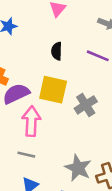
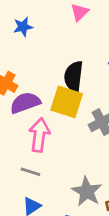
black semicircle: (57, 51) -> (74, 76), moved, size x1.5

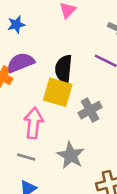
purple semicircle: (25, 103) -> (21, 63), moved
gray star: (87, 192) -> (71, 155), moved

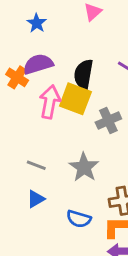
blue star: (16, 25) -> (37, 23), turned -30
pink arrow: (34, 123) -> (50, 102), moved

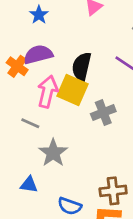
gray line: (36, 165) -> (30, 123), moved
gray star: (84, 167) -> (53, 153), moved
blue triangle: (36, 199) -> (29, 185), turned 36

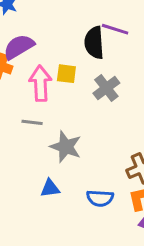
black semicircle: (82, 67) -> (94, 43), moved
yellow square: (72, 90) -> (66, 74), size x0.6

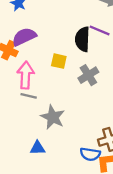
pink arrow: (40, 83) -> (26, 75), moved
blue semicircle: (100, 198) -> (90, 154), moved

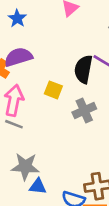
gray star: (53, 117) -> (25, 167), moved, turned -30
blue triangle: (38, 148) -> (38, 186), moved

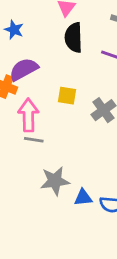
black semicircle: (83, 69) -> (74, 38), moved
blue triangle: (38, 186) -> (83, 198), moved

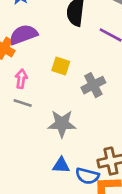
pink arrow: (28, 115) -> (21, 79), size x0.6
gray star: (55, 181) -> (62, 124), moved

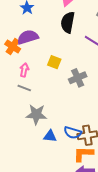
gray star: (62, 124) -> (36, 115), moved
blue semicircle: (87, 176) -> (73, 133), moved

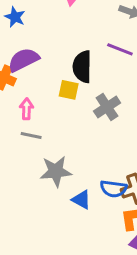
black semicircle: (68, 22) -> (82, 67), moved
blue triangle: (50, 136) -> (81, 200), turned 32

